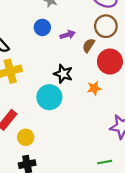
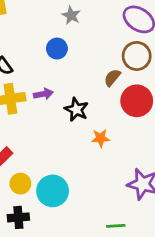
purple arrow: (68, 35) -> (43, 94), moved
orange star: (94, 88) -> (101, 138), moved
cyan circle: (49, 97) -> (53, 191), moved

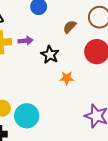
brown semicircle: (112, 78) -> (70, 27), moved

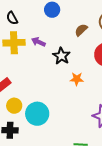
purple arrow: (25, 41) -> (38, 42), turned -152

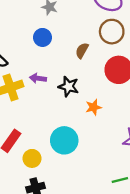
cyan circle: (37, 114) -> (64, 140), moved

